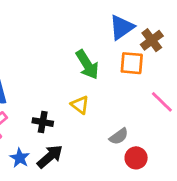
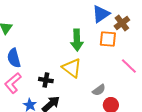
green arrow: (87, 65) -> (77, 40), turned 30
yellow triangle: (80, 105) -> (72, 68), size x1.5

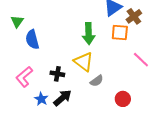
blue semicircle: (14, 58) -> (32, 40), moved
gray semicircle: (99, 90) -> (97, 81), moved

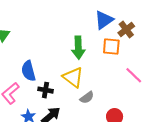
blue semicircle: (32, 40) -> (28, 71), moved

